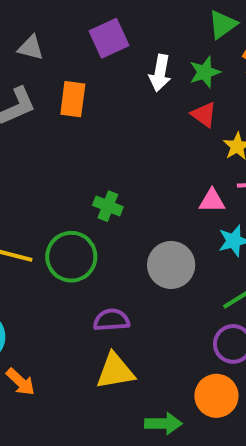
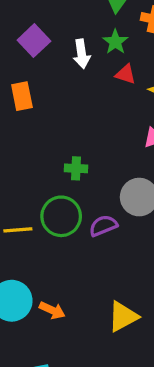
purple semicircle: (112, 320) -> (103, 226), moved
yellow triangle: (115, 371) -> (123, 317), moved
orange arrow: (20, 382) -> (52, 310), moved

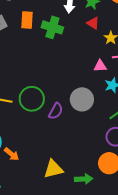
green cross: (76, 168) -> (52, 27), moved, size x1.5
purple semicircle: (103, 226) -> (56, 111), turned 126

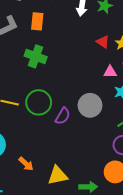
red triangle: (93, 23) -> (103, 42), moved
green cross: (52, 27) -> (36, 56), moved
orange arrow: (12, 154) -> (26, 164), moved

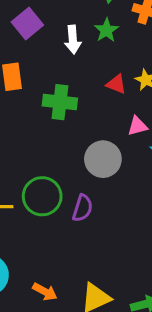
green cross: (36, 56) -> (60, 102), moved
gray circle: (90, 105) -> (103, 159), moved

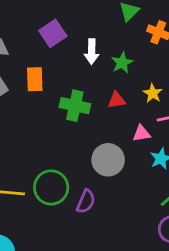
green star: (106, 30) -> (122, 63), moved
red triangle: (116, 84) -> (117, 100), moved, turned -36

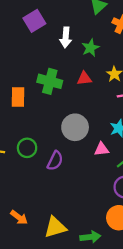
orange rectangle: (35, 79) -> (18, 97), moved
pink triangle: (141, 133) -> (101, 149), moved
green circle: (51, 187) -> (27, 148), size x0.7

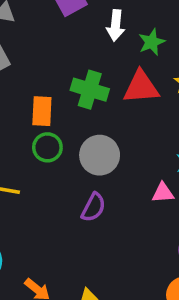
red triangle: (84, 78) -> (141, 87), size x1.6
gray circle: (75, 127) -> (100, 155), moved
green circle: (27, 148) -> (47, 147), moved

